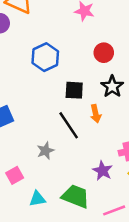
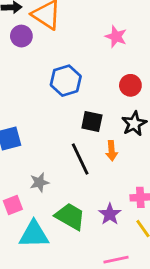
gray star: (45, 151) -> (39, 182), moved
green trapezoid: (76, 196) -> (70, 216), moved
cyan triangle: (37, 199) -> (34, 234), size x1.6

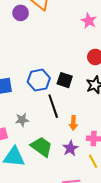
blue hexagon: (66, 81) -> (39, 80), moved
orange arrow: (112, 151) -> (73, 123), moved

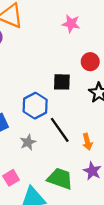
black square: (65, 80) -> (62, 82), moved
gray star: (22, 120) -> (28, 142), moved

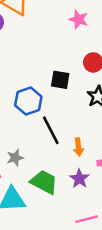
gray star: (28, 142) -> (15, 158), moved

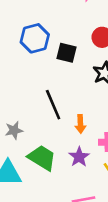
blue hexagon: (28, 101) -> (35, 38), moved

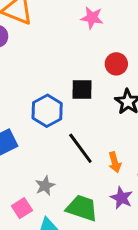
blue hexagon: (35, 38) -> (47, 111), moved

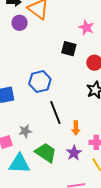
black square: (82, 89) -> (69, 49), moved

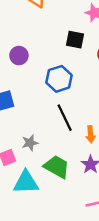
purple circle: (20, 23) -> (19, 56), moved
blue hexagon: (40, 82) -> (59, 79), moved

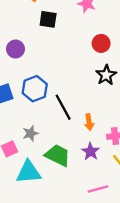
black square: (75, 40) -> (48, 19), moved
blue hexagon: (59, 79) -> (35, 89), moved

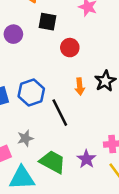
red circle: (101, 43) -> (70, 48), moved
purple circle: (15, 49) -> (13, 34), moved
orange arrow: (89, 122) -> (80, 86), moved

